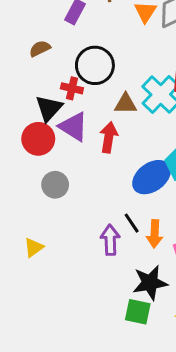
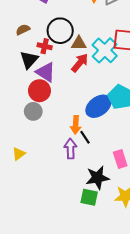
brown semicircle: (40, 49) -> (23, 30), moved
brown triangle: (126, 104) -> (79, 43), moved
red arrow: (109, 137) -> (80, 63), moved, turned 30
red circle: (38, 139) -> (39, 91), moved
orange arrow: (155, 234) -> (76, 125), moved

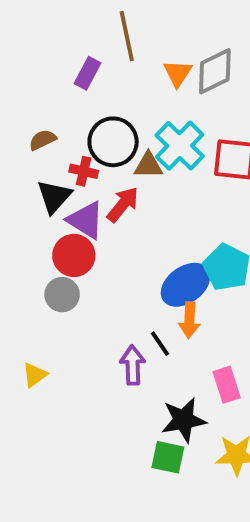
cyan cross: (105, 50) -> (180, 146), moved
red arrow: (80, 63) -> (123, 204), moved
orange arrow: (76, 125) -> (189, 320), moved

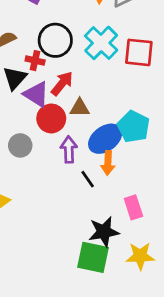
brown triangle: (148, 165) -> (80, 108), moved
red circle: (74, 255) -> (51, 118), moved
purple arrow: (133, 365) -> (69, 149), moved
green square: (168, 457) -> (93, 257), size x1.4

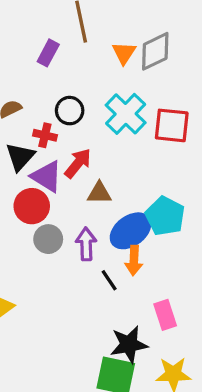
black circle: (55, 40) -> (70, 111), size x0.7
red circle: (51, 118) -> (32, 206), moved
gray circle: (20, 145) -> (48, 239), moved

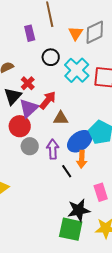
purple rectangle: (48, 53) -> (30, 33), turned -42
black circle: (70, 111) -> (51, 57), moved
red cross: (45, 135) -> (28, 83), turned 32
purple triangle: (47, 176) -> (29, 108), turned 45

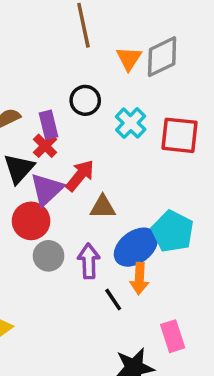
purple rectangle: (30, 33) -> (49, 125), moved
cyan cross: (77, 70) -> (131, 123), size x0.7

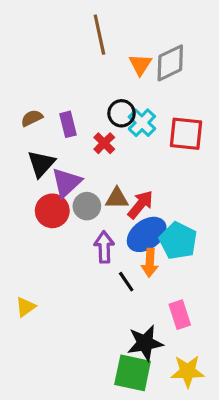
black circle: (85, 100) -> (121, 113), moved
red cross: (45, 146) -> (104, 143), moved
red arrow: (80, 175) -> (140, 205), moved
cyan pentagon: (173, 231) -> (178, 241), moved
gray circle: (49, 256) -> (87, 206), moved

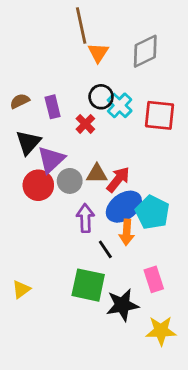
orange triangle: (140, 65) -> (98, 53), moved
yellow triangle: (26, 307) -> (21, 289), moved
green square: (133, 373) -> (88, 285), moved

